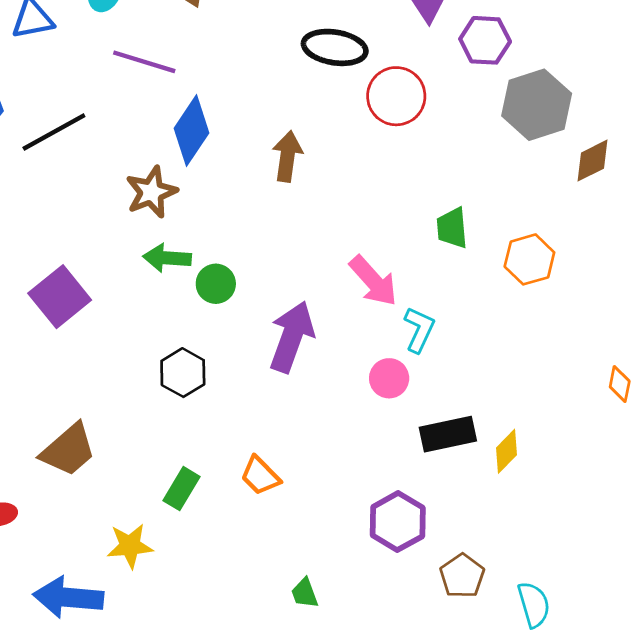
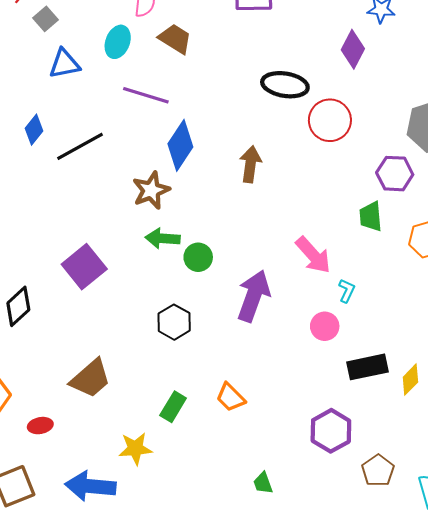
purple hexagon: (485, 40) -> (395, 174), moved
cyan L-shape: (419, 330) -> (347, 291), size x0.7

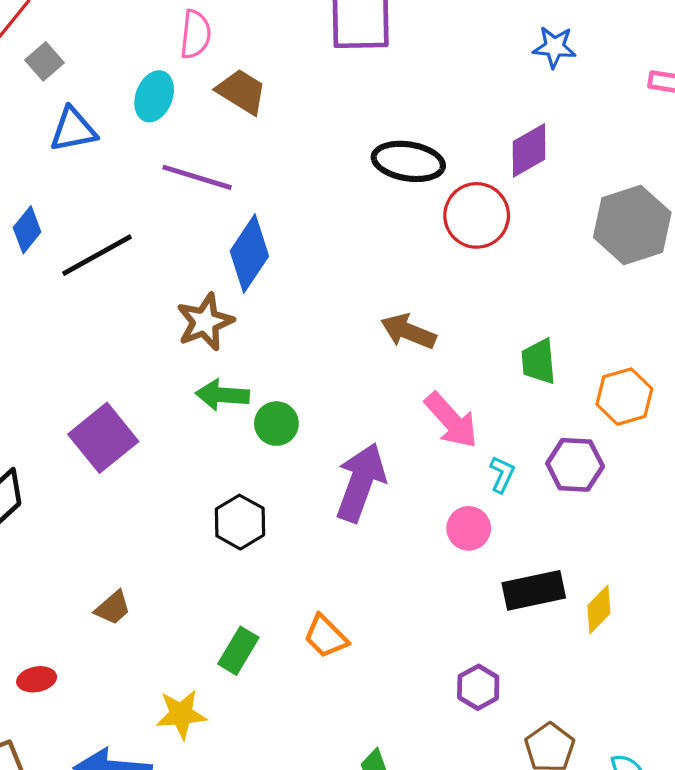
purple diamond: (353, 49) -> (529, 150), moved, turned 33
brown arrow: (250, 164) -> (408, 331), moved, turned -76
purple hexagon: (395, 174) -> (575, 465), moved
brown trapezoid: (90, 378) -> (113, 608), size x0.6
purple hexagon: (331, 431) -> (478, 687), size x0.7

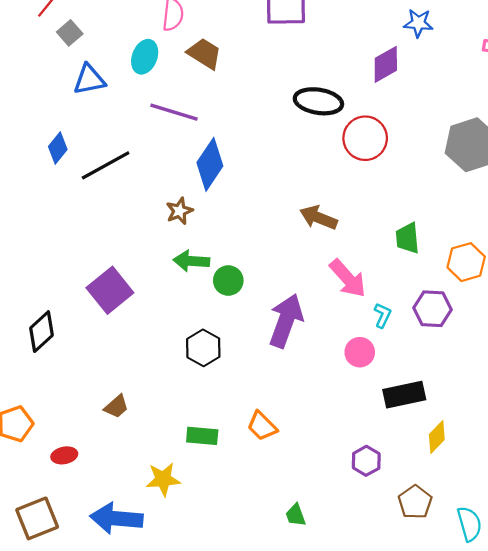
purple diamond: (529, 150) -> (386, 64), moved
brown star: (205, 322) -> (179, 211), size x0.7
yellow diamond: (599, 609) -> (437, 437), moved
green rectangle: (238, 651) -> (202, 436), turned 64

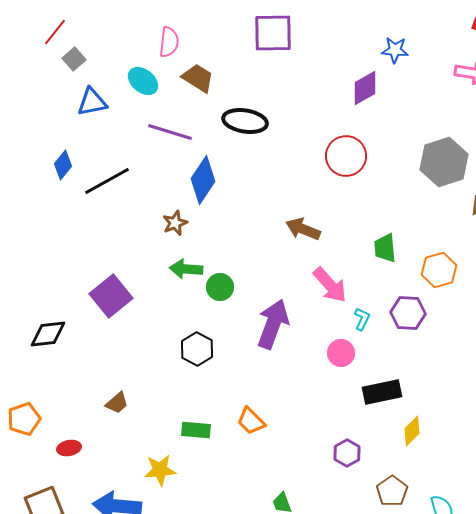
cyan ellipse: (145, 57) -> (143, 81), turned -72
black ellipse: (318, 101) -> (245, 121), moved
black diamond: (41, 332) -> (48, 334), turned 36

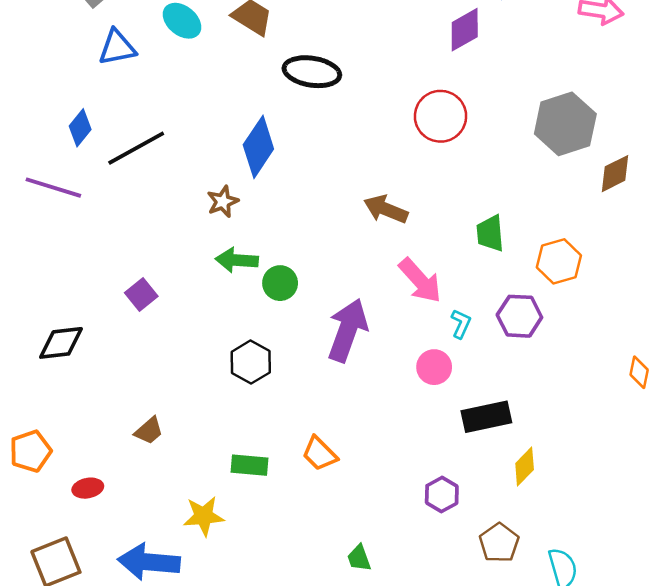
purple line: (170, 132) -> (53, 188), moved
purple square: (111, 296) -> (141, 295), size x0.6

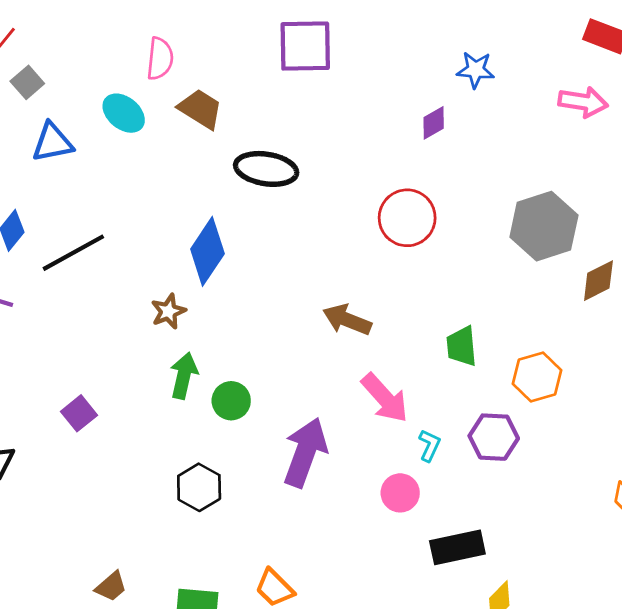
purple diamond: (465, 30) -> (434, 123), size x0.7
green arrow: (237, 260) -> (184, 376), turned 99
brown trapezoid: (149, 431) -> (111, 586), moved

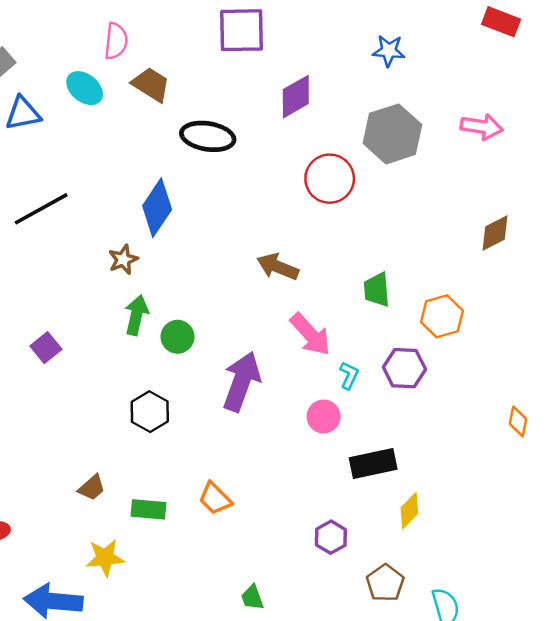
pink arrow: (583, 102) -> (482, 127), moved
purple diamond: (434, 123) -> (296, 97), moved, size x1.5
gray hexagon: (544, 226) -> (392, 134), moved
brown trapezoid: (111, 586) -> (92, 488), moved

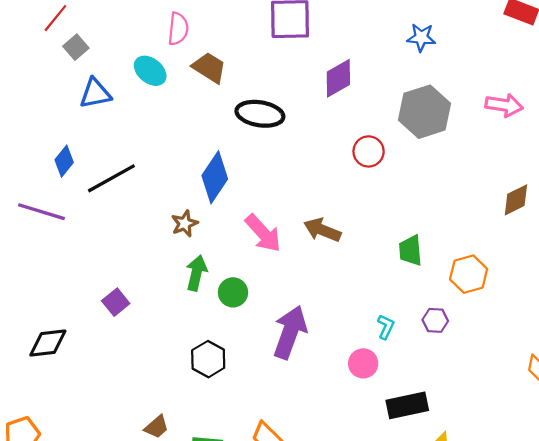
red circle: (330, 179) -> (369, 151), size x0.7
pink arrow: (310, 334) -> (263, 233), moved
purple hexagon: (404, 368) -> (435, 320), size x0.7

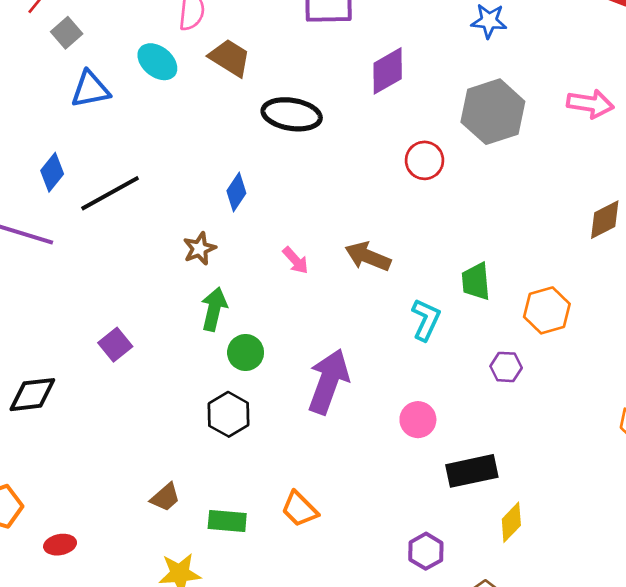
blue diamond: (215, 177) -> (236, 192), size x0.6
pink arrow: (263, 233) -> (296, 260), size x0.6
green circle: (233, 292) -> (246, 353), moved
cyan L-shape: (386, 327) -> (426, 320), moved, size x1.4

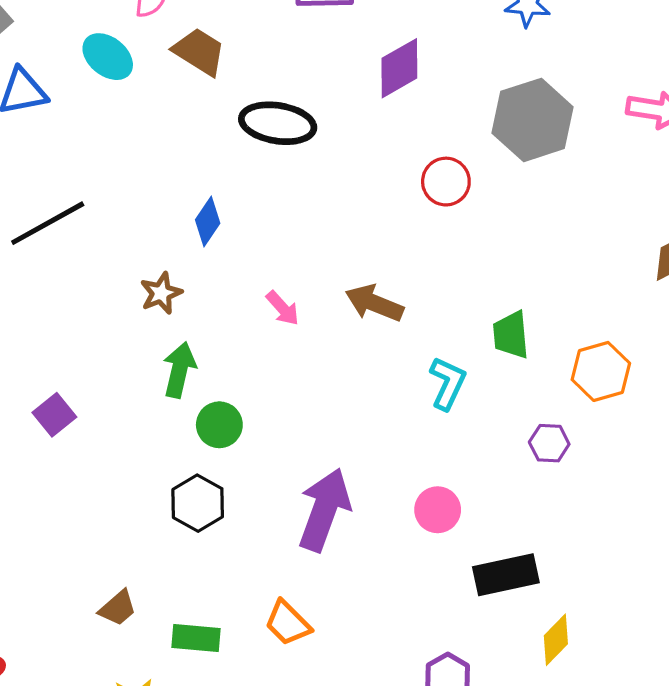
purple arrow: (328, 381) -> (324, 510), moved

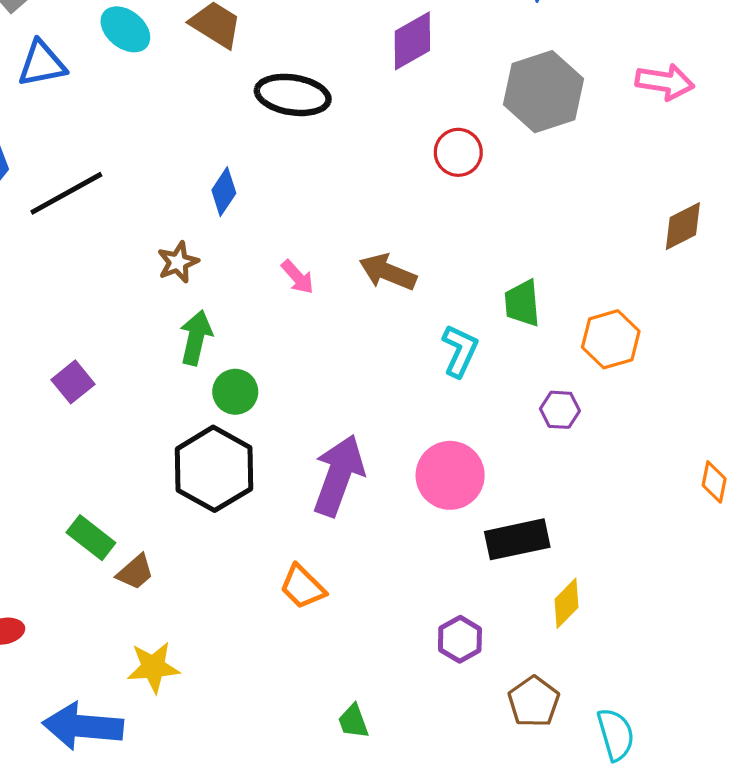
black hexagon: (198, 503) -> (214, 469), size x1.5
pink circle: (438, 510) -> (450, 475), size x1.5
green rectangle: (196, 638) -> (91, 538), moved, turned 33

